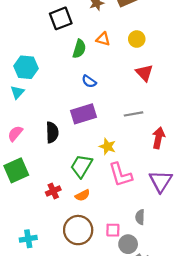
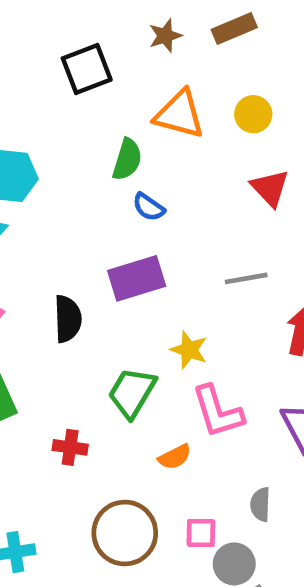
orange triangle: (103, 39) -> (180, 114), size x1.6
green semicircle: (79, 49) -> (127, 159), moved
red cross: (53, 191) -> (70, 447), turned 32
orange semicircle: (82, 195) -> (175, 457), moved

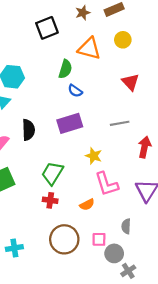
yellow circle: (253, 114) -> (123, 40), moved
black semicircle: (68, 319) -> (28, 130), moved
green trapezoid: (132, 393) -> (52, 173), moved
red cross: (70, 447) -> (50, 200), moved

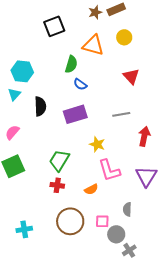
brown star: (83, 13) -> (95, 12), moved
black semicircle: (28, 130) -> (40, 106), moved

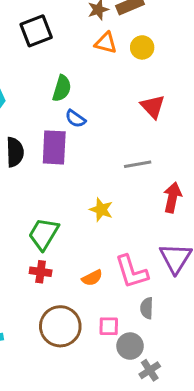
orange triangle: (93, 45) -> (106, 43), moved, size x0.7
purple rectangle: (75, 114) -> (54, 147), moved, turned -70
pink L-shape: (109, 170) -> (132, 272), moved

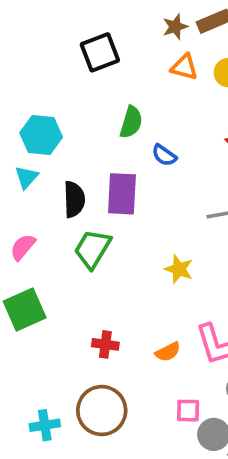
blue semicircle: (75, 119) -> (164, 155), moved
green trapezoid: (44, 234) -> (93, 249), moved
brown circle: (60, 326) -> (102, 411), moved

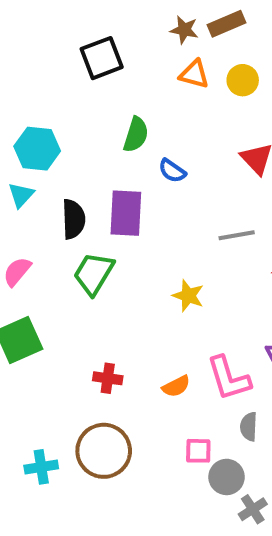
brown star: (175, 27) -> (184, 30), turned 30

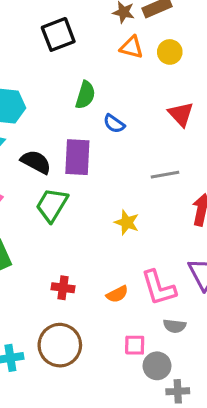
black semicircle: (73, 219) -> (36, 162), turned -60
gray semicircle: (249, 427) -> (175, 326), turned -85
gray cross: (253, 509) -> (178, 391), turned 30

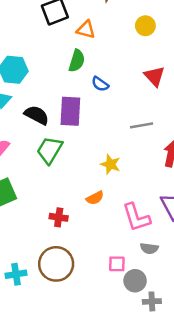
orange triangle: (132, 47) -> (86, 30), moved
orange semicircle: (117, 294) -> (95, 198), moved

